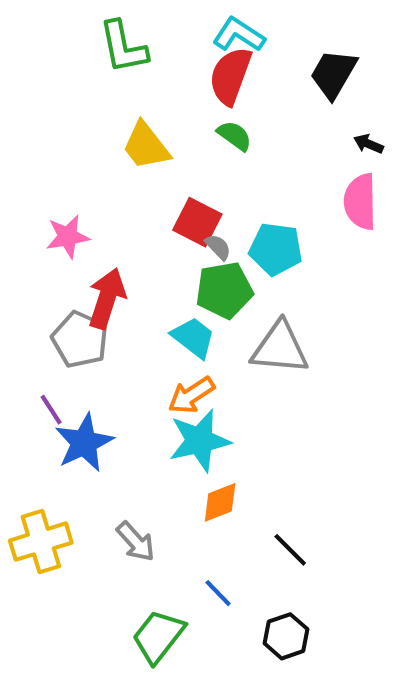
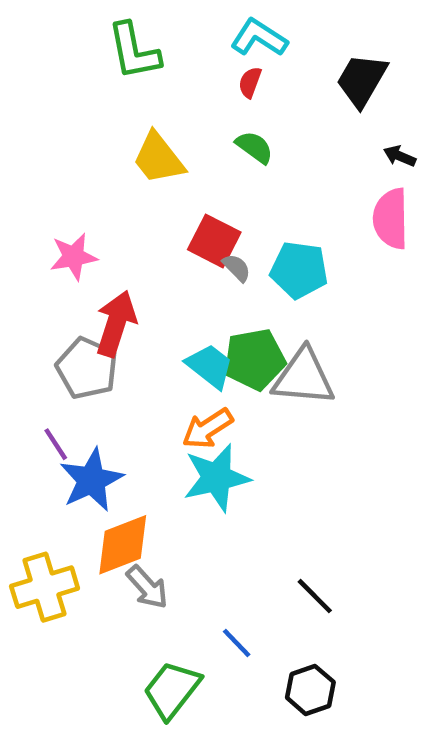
red semicircle: (230, 76) -> (250, 82), size x0.5
green pentagon: (224, 290) -> (254, 359), moved
orange diamond: (220, 502) -> (123, 545), moved, size x1.4

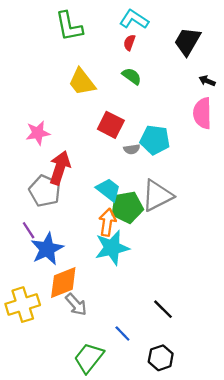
gray semicircle: (237, 268) -> (132, 149), moved, turned 126
green pentagon: (254, 359) -> (127, 207), moved
gray triangle: (304, 377) -> (157, 196), turned -32
orange arrow: (208, 429) -> (107, 222), turned 132

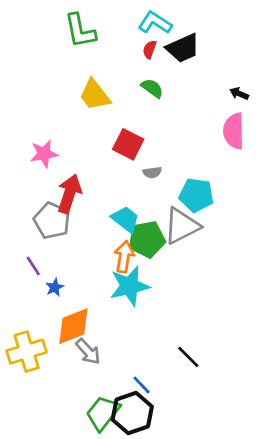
black trapezoid: (187, 41) -> (183, 48), moved, turned -144
cyan pentagon: (155, 140) -> (196, 195), moved
blue star: (47, 249) -> (55, 287), size x0.5
black hexagon: (161, 358) -> (132, 413), moved, size x1.4

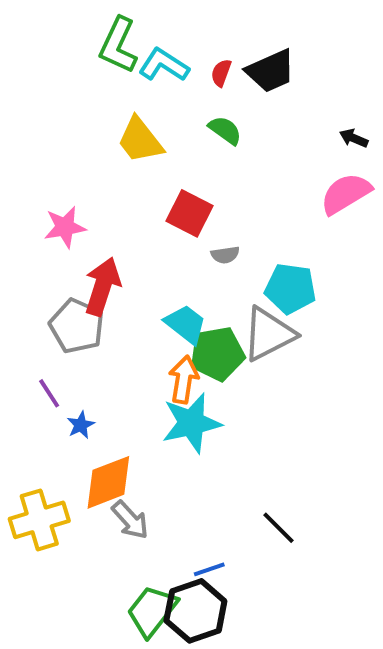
cyan L-shape: (155, 23) -> (164, 65), moved
green L-shape: (80, 31) -> (118, 45), turned 36
pink semicircle: (234, 131) -> (346, 194), turned 60
blue line: (142, 385) -> (209, 569), turned -65

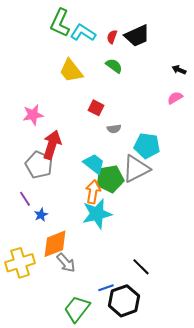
pink semicircle: (346, 194) -> (175, 98), size x0.6
red square: (190, 213) -> (96, 108), size x0.7
black hexagon: (195, 611) -> (124, 301), moved

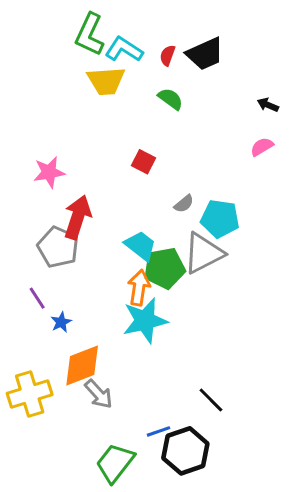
yellow trapezoid: (71, 71) -> (106, 81), moved, turned -56
gray semicircle: (114, 129) -> (184, 204), moved, turned -32

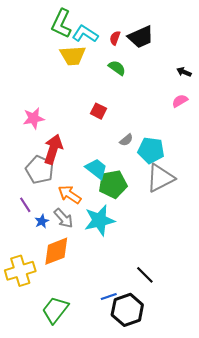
gray triangle: (203, 253) -> (160, 178), moved
orange arrow: (139, 288) -> (70, 195), moved, turned -65
gray arrow: (99, 394) -> (63, 218), moved
green trapezoid: (115, 463) -> (55, 310), moved

